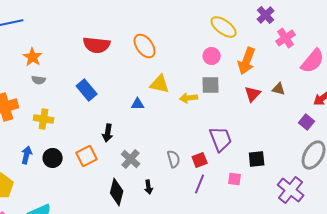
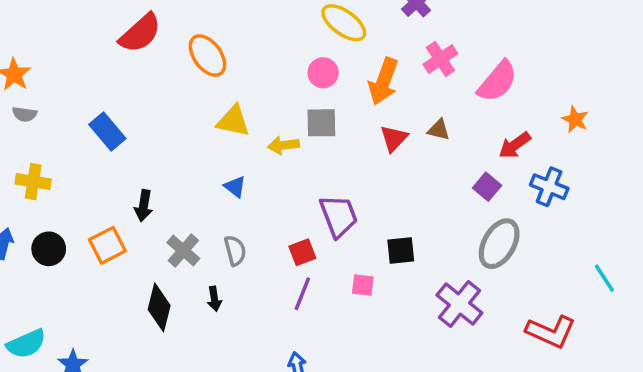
pink cross: (286, 38) -> (440, 59), moved
red semicircle: (97, 45) -> (140, 33), moved, turned -48
blue triangle: (138, 104) -> (235, 187), moved, turned 40
gray semicircle: (174, 159) -> (235, 251), moved

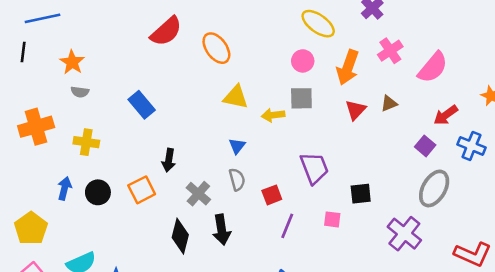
brown triangle: (439, 130) -> (389, 103), turned -36
blue triangle: (235, 187) -> (237, 146), turned 30
gray semicircle: (235, 251) -> (237, 179), moved
red square: (302, 252) -> (272, 195), moved
black arrow: (214, 299) -> (222, 230), size x1.6

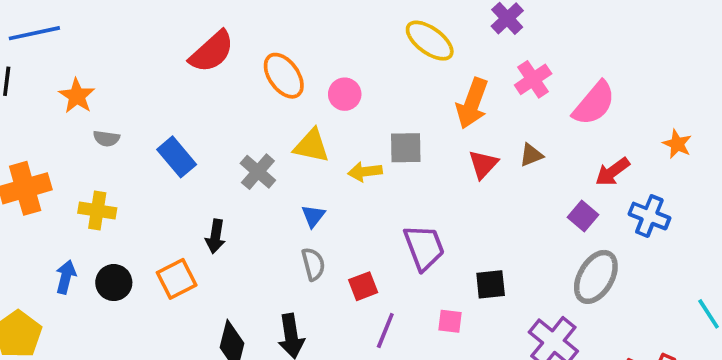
pink circle: (303, 61) -> (345, 94), moved
gray semicircle: (80, 92) -> (106, 138), moved
gray cross: (198, 194) -> (258, 172), moved

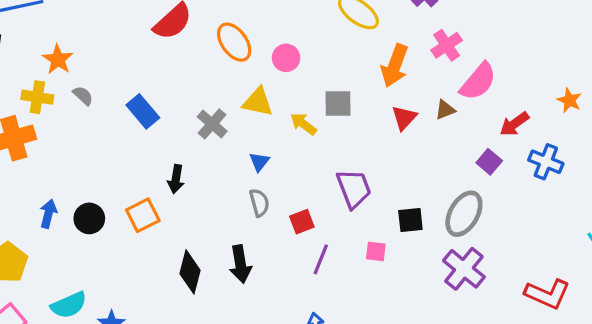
pink semicircle: (594, 103) -> (478, 81), moved
gray semicircle: (106, 138) -> (83, 96), turned -145
yellow arrow: (365, 172) -> (303, 124), turned 44
yellow cross: (97, 210) -> (37, 97), moved
gray ellipse: (596, 277) -> (464, 214), moved

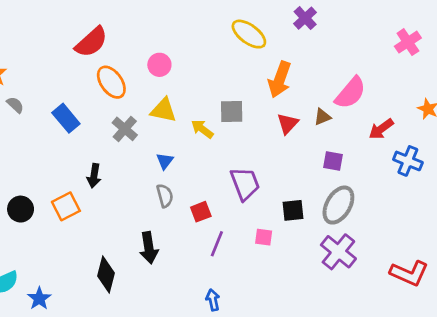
orange ellipse: (234, 42) -> (111, 82), moved
pink cross: (447, 45) -> (408, 42), moved
pink circle: (286, 58) -> (159, 65), moved
purple square: (489, 162) -> (333, 161), moved, turned -30
black diamond: (190, 272) -> (106, 274), moved

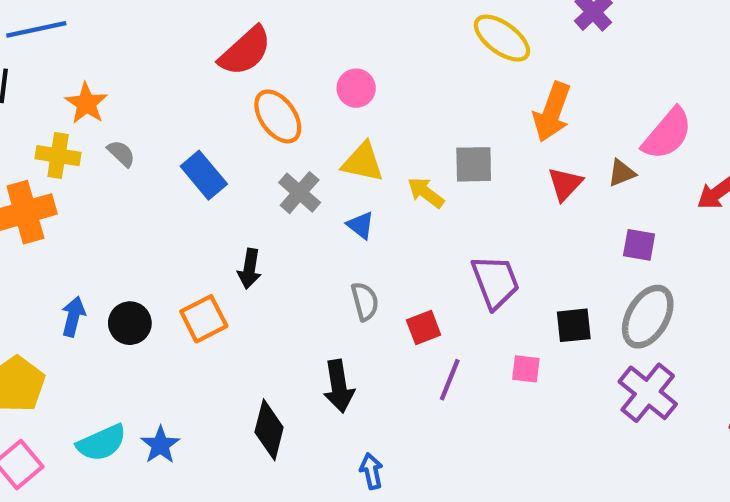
blue triangle: (165, 161) -> (360, 225), moved, turned -30
blue star: (39, 299) -> (160, 445), moved
blue arrow: (213, 300) -> (371, 471), moved

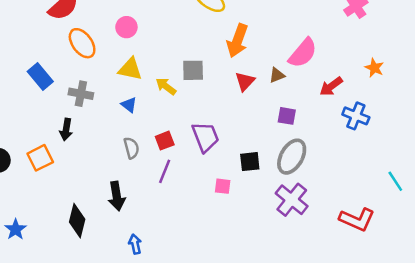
gray cross: (300, 193) -> (81, 94), moved, turned -30
red square: (424, 327) -> (165, 141), moved
purple line: (450, 380) -> (165, 171), moved

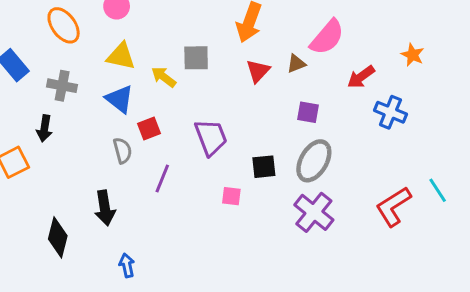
blue triangle: (129, 105) -> (120, 99), size x1.5
red square: (165, 141) -> (149, 128), moved
red L-shape: (357, 219) -> (393, 206), moved, turned 124

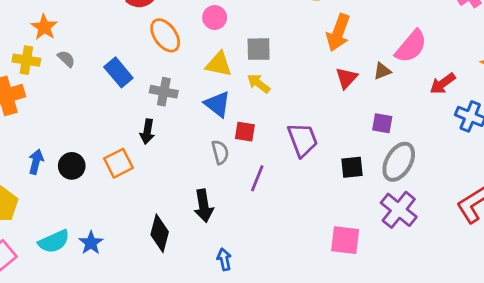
gray square: (196, 58) -> (259, 49), moved
purple square: (308, 112) -> (382, 123), moved
red square: (149, 128) -> (245, 132), turned 30
pink square: (231, 196) -> (345, 240), moved, size x1.6

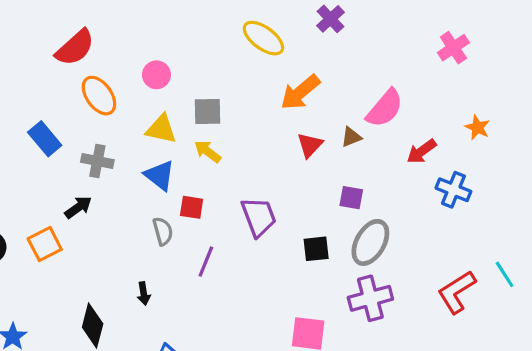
orange arrow: (338, 33) -> (300, 92), turned 30
black arrow: (147, 132) -> (78, 207), turned -135
black arrow: (204, 206) -> (144, 294), size x0.6
purple cross: (399, 210) -> (370, 298), turned 36

